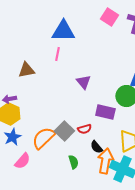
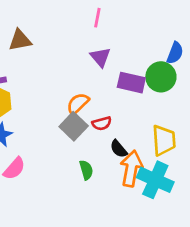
pink line: (57, 54) -> (97, 18), moved
purple rectangle: (105, 112) -> (131, 83), moved
orange semicircle: (43, 138) -> (78, 104), moved, size x0.7

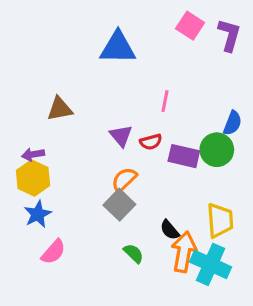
pink line: (97, 18) -> (165, 101), moved
purple triangle: (100, 57) -> (121, 136), moved
red semicircle: (102, 123) -> (151, 142), moved
green semicircle: (86, 170) -> (134, 253), turned -30

